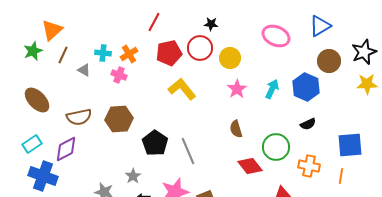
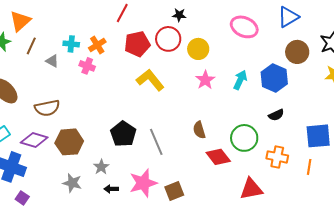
brown hexagon: (119, 119) -> (69, 142), moved
brown semicircle: (236, 129) -> (199, 130), moved
purple diamond: (66, 149) -> (34, 140), turned 44

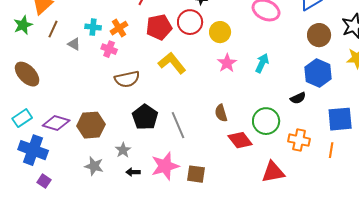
blue hexagon: (274, 78) -> (318, 73), moved
brown semicircle: (47, 108) -> (127, 79), moved
brown square: (174, 191) -> (196, 174), turned 30

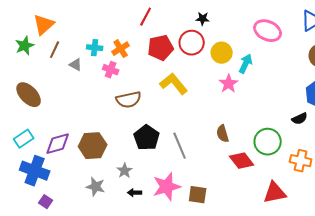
cyan arrow: (262, 63) -> (246, 64), moved
purple diamond: (56, 123) -> (58, 144), turned -32

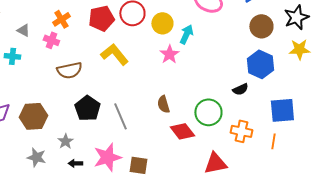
cyan cross: (95, 48) -> (12, 56), moved
gray triangle: (76, 65) -> (23, 30), moved

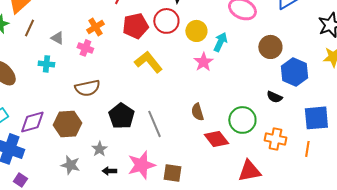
brown circle: (261, 26) -> (270, 47), moved
brown semicircle: (69, 70) -> (87, 88), moved
black semicircle: (240, 89) -> (274, 97), turned 49

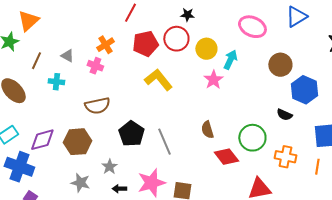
brown line: (29, 28) -> (36, 61), moved

